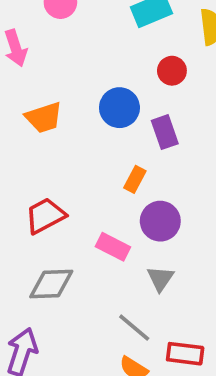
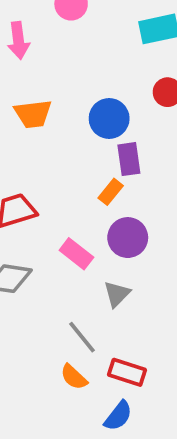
purple rectangle: (165, 132) -> (129, 159), moved

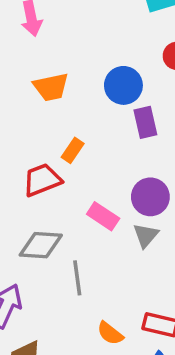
orange rectangle: (111, 192) -> (73, 150), moved
gray triangle: (117, 294) -> (146, 235), moved
gray line: (82, 337) -> (77, 278), moved, turned 36

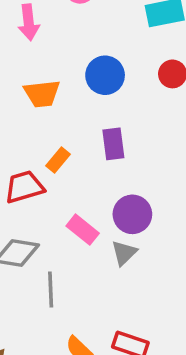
blue circle: (123, 85) -> (105, 75), moved
purple rectangle: (145, 122) -> (113, 144), moved

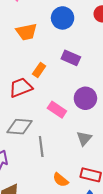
purple rectangle: (113, 144) -> (71, 58), turned -54
gray triangle: (124, 253) -> (84, 138), moved

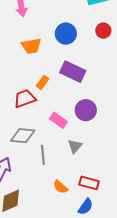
purple rectangle: (71, 58) -> (73, 72), size x1.4
gray triangle: (84, 138) -> (75, 146), moved

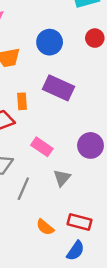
orange rectangle: (42, 82) -> (22, 101), turned -40
purple circle: (86, 110) -> (90, 145), moved
gray line: (43, 155) -> (23, 189), turned 30

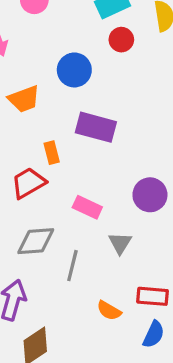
red circle: (95, 38) -> (121, 40), moved

